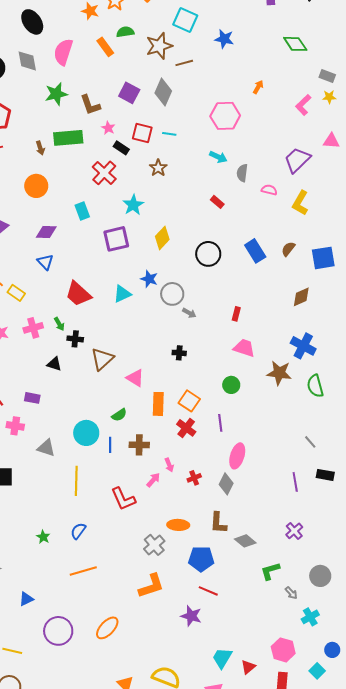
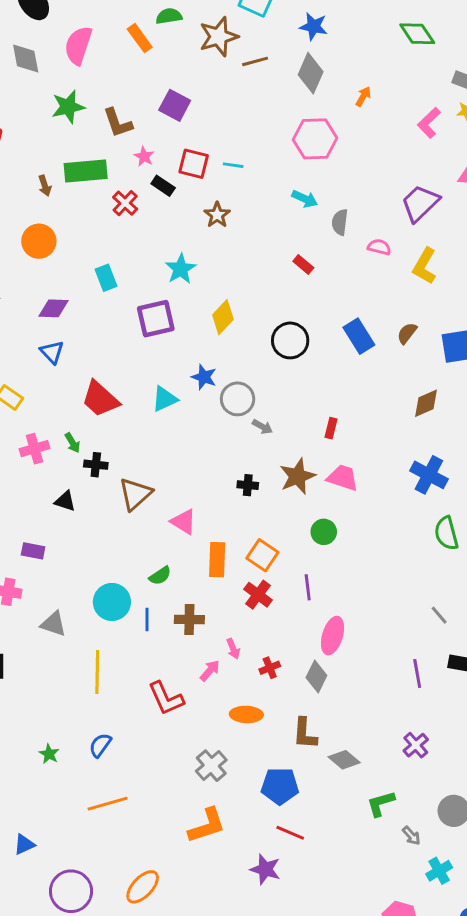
gray diamond: (163, 92) -> (311, 73), moved
red cross: (104, 173) -> (125, 203), moved, size x0.7
brown star: (279, 373) -> (297, 476), moved, turned -30
orange ellipse: (178, 525) -> (246, 714), moved

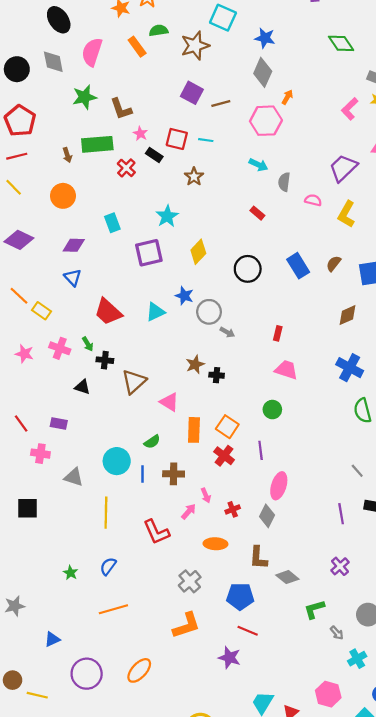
brown line: (255, 61) -> (221, 104), moved
orange arrow: (363, 97) -> (287, 97), moved
purple square: (175, 105) -> (192, 93), moved
pink cross: (34, 449) -> (60, 348), turned 36
brown star: (297, 476) -> (195, 364), moved, size x0.7

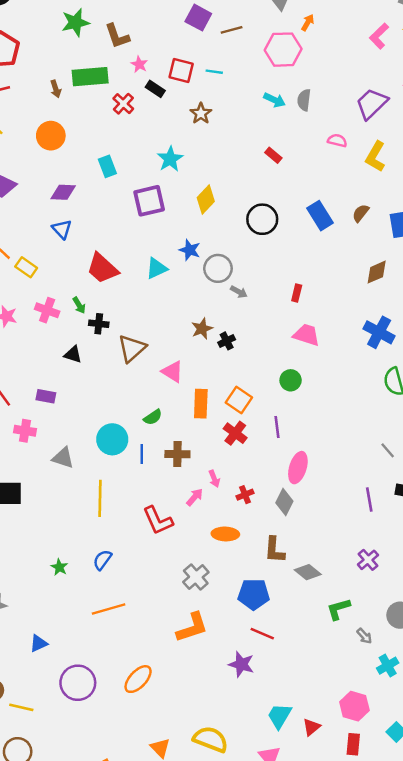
gray semicircle: (284, 182) -> (304, 100), moved
black cross: (217, 375) -> (227, 341), turned -32

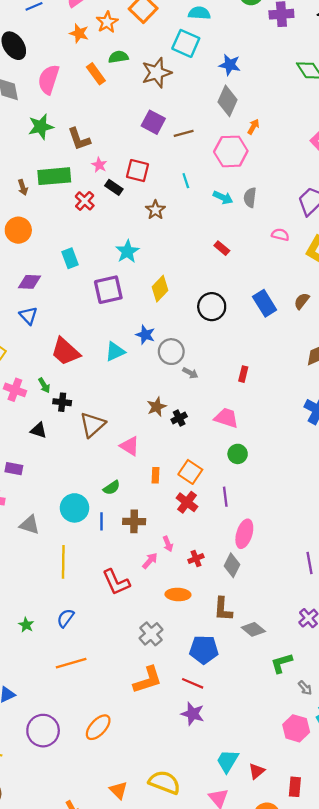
cyan line: (214, 72) -> (186, 181), moved, turned 64
pink trapezoid: (307, 335) -> (226, 418), moved
orange rectangle: (201, 404) -> (155, 475), size x0.6
red line: (262, 634) -> (193, 683), moved
pink hexagon: (354, 706) -> (296, 728), moved

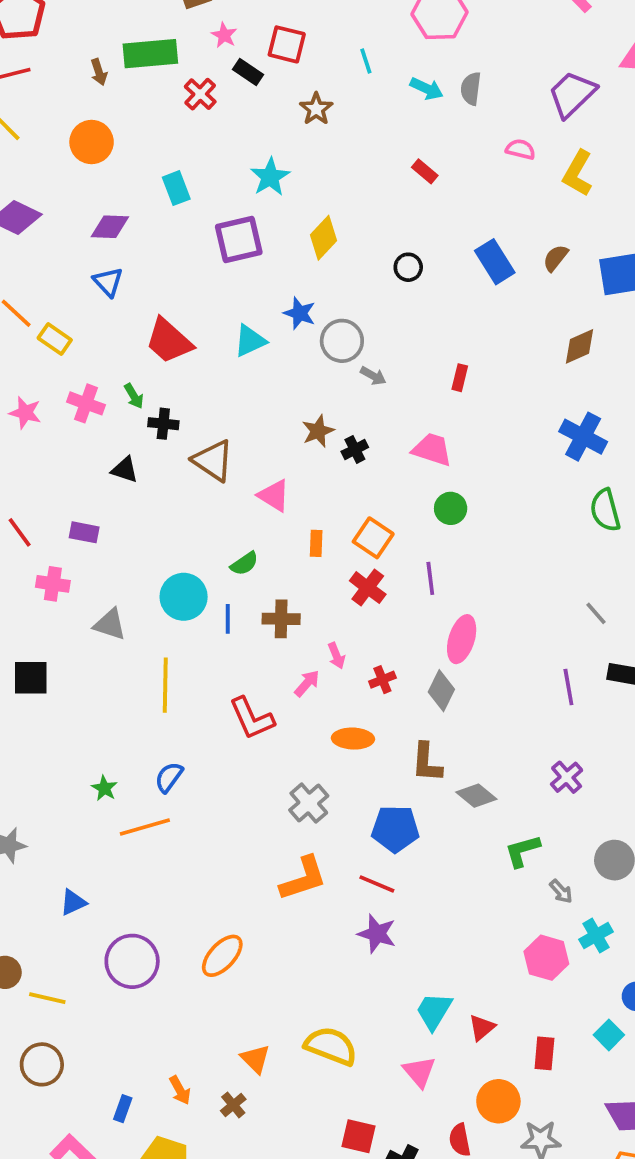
black circle: (212, 307) -> (408, 267), size x0.6
brown triangle: (93, 425) -> (213, 461), turned -44
orange line: (71, 663) -> (145, 827), moved

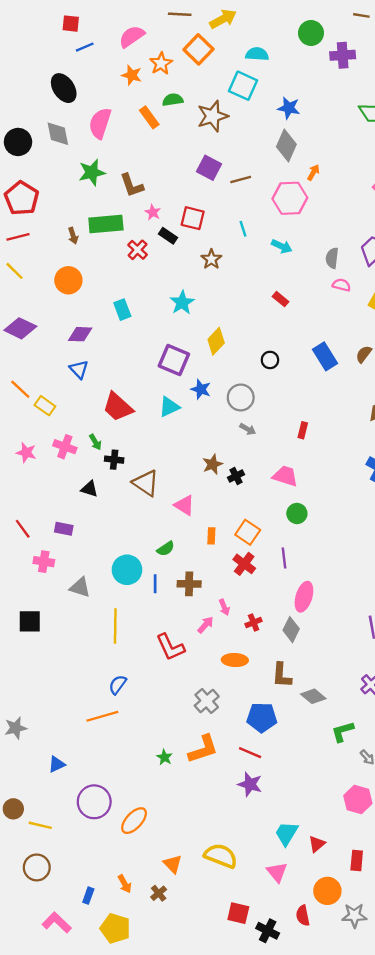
gray semicircle: (471, 89) -> (332, 258), moved
purple square: (239, 240) -> (174, 360), moved, turned 36
gray circle: (342, 341) -> (241, 397), moved
green star: (104, 788) -> (164, 757), moved
orange ellipse: (222, 956) -> (134, 821), moved

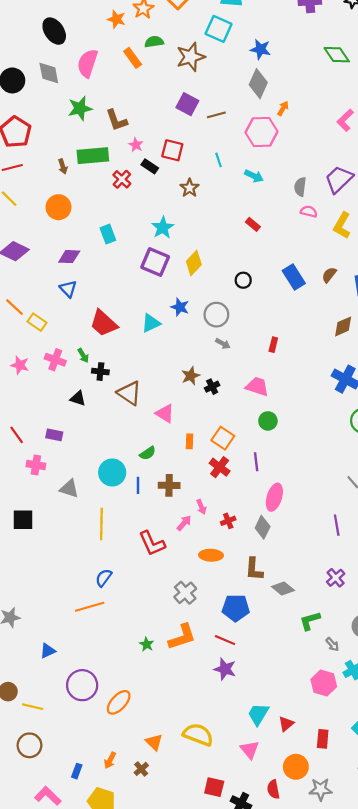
purple square: (174, 360) -> (155, 262), moved
orange arrow: (125, 884) -> (110, 760), turned 56

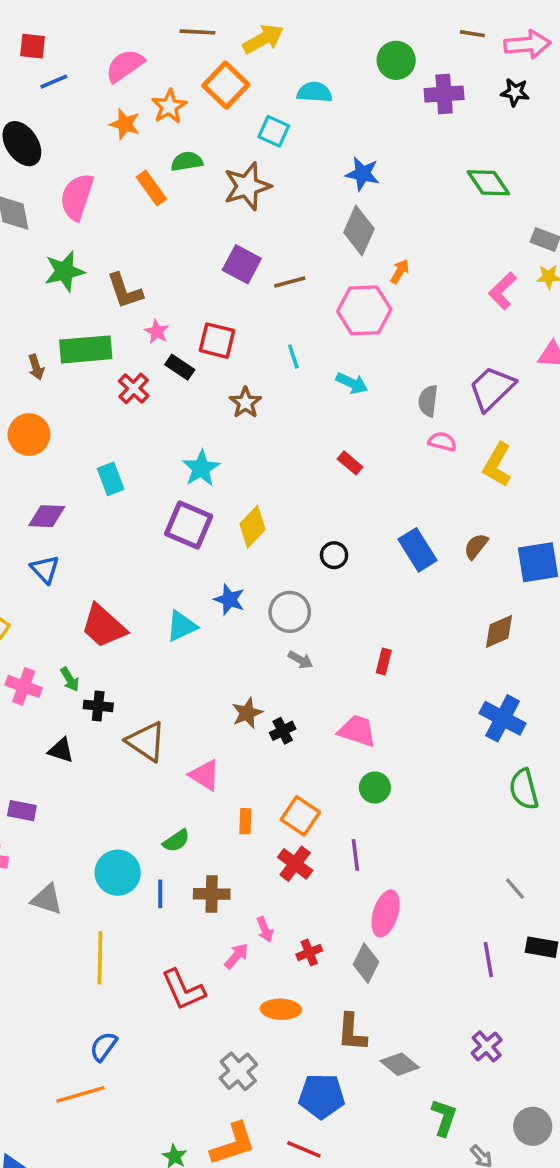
cyan square: (219, 29) -> (274, 131), moved, size x0.7
green L-shape: (310, 621) -> (444, 1117), turned 125

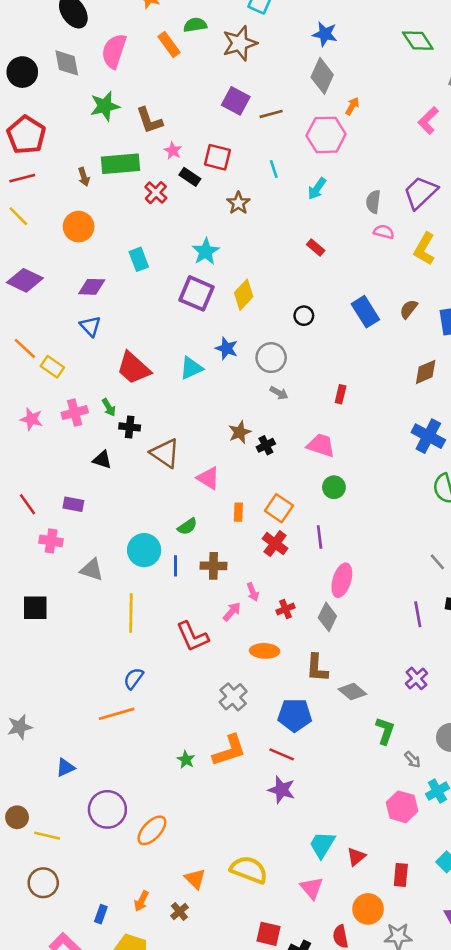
cyan arrow: (352, 383) -> (317, 189), turned 100
pink cross: (24, 686) -> (75, 413), turned -35

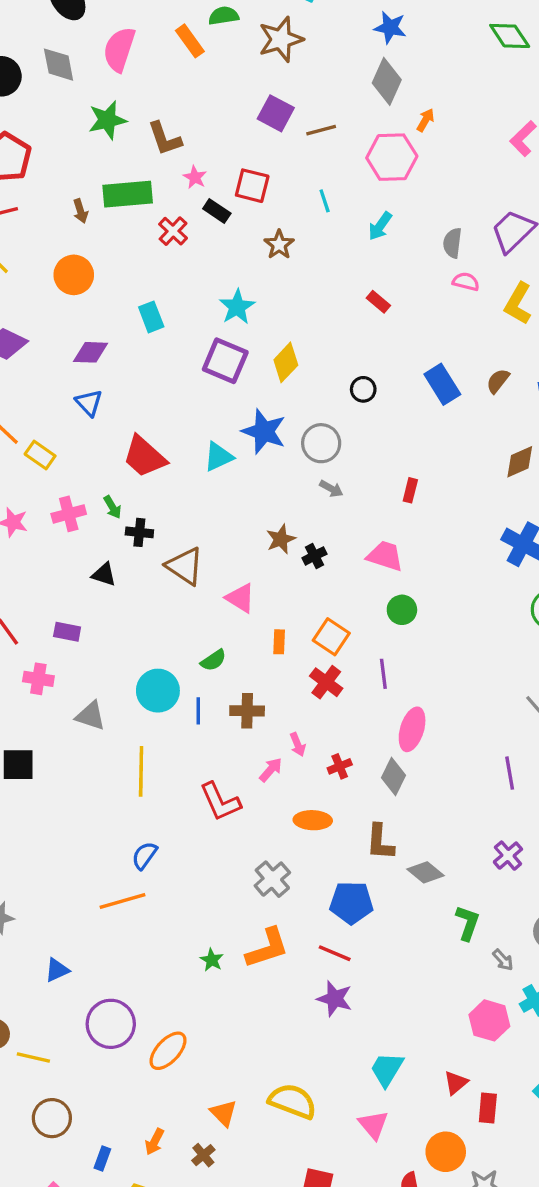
blue star: (227, 348) -> (264, 431), size x1.5
red triangle: (356, 857) -> (456, 1083), moved
brown circle: (43, 883) -> (52, 1118), moved

